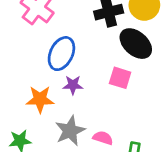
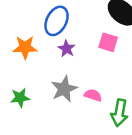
purple star: (73, 85) -> (67, 49), turned 30
orange star: (40, 99) -> (25, 47), moved

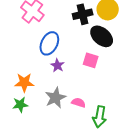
orange star: (25, 47) -> (24, 83), moved

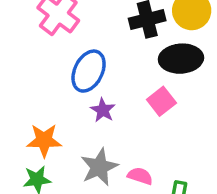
black ellipse: (102, 36) -> (181, 59), turned -45
pink square: (91, 60) -> (161, 101), turned 35

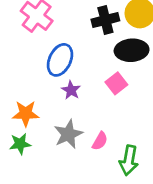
pink semicircle: (140, 176) -> (100, 141), turned 102

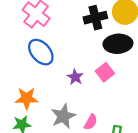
blue ellipse: (60, 60) -> (41, 52), moved, turned -68
purple star: (71, 90) -> (75, 77), moved

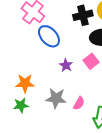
blue ellipse: (41, 52) -> (49, 36), moved
gray star: (63, 116) -> (56, 98), turned 30

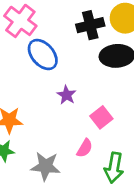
pink square: (91, 61) -> (101, 117), moved
gray star: (56, 98) -> (46, 166), moved

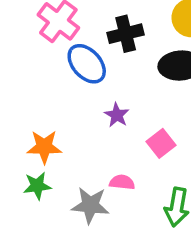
black cross: (90, 25) -> (126, 34), moved
pink semicircle: (85, 148) -> (122, 182), moved, turned -114

